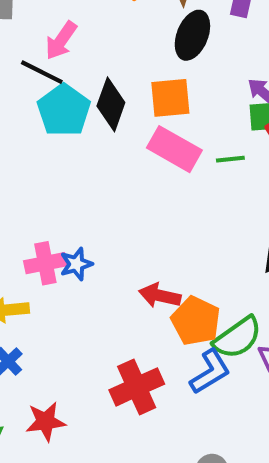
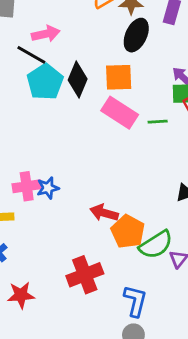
pink arrow: (61, 41) -> (46, 34), turned -140
blue L-shape: (210, 372) -> (135, 301), moved, turned -48

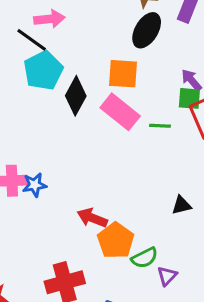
black diamond: (78, 79) -> (76, 96), moved
green semicircle: (156, 245) -> (144, 258), size x0.7

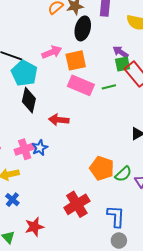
pink arrow: (49, 19) -> (52, 52), moved
black diamond: (76, 96) -> (29, 100), moved
red arrow: (92, 218) -> (59, 120), moved

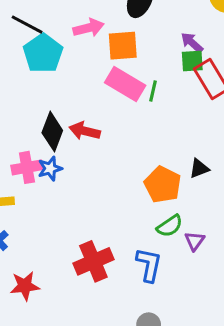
green line: (109, 87) -> (153, 91), moved, turned -72
black diamond: (29, 100) -> (52, 132), moved
orange pentagon: (102, 168) -> (163, 185), moved
blue L-shape: (116, 216) -> (149, 265), moved

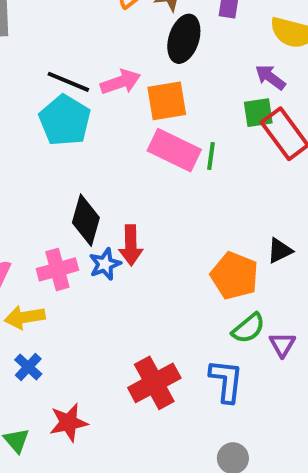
black line: (27, 25) -> (68, 82), moved
purple arrow: (192, 43) -> (270, 77), moved
red arrow: (85, 131) -> (131, 245), moved, turned -100
blue star: (50, 169) -> (105, 264), moved

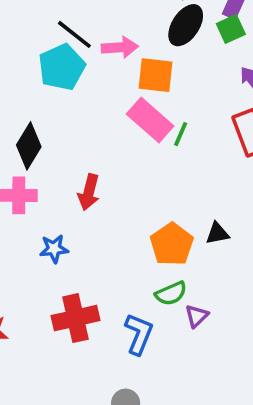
green square: (258, 113) -> (231, 29), moved, turned -32
black diamond: (86, 220) -> (29, 146), moved
blue star: (105, 264) -> (54, 249), moved

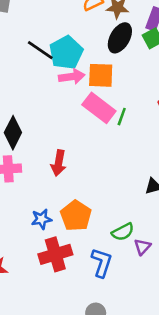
pink arrow: (120, 47) -> (72, 77), moved
cyan pentagon: (62, 67) -> (66, 53), moved
orange pentagon: (172, 244) -> (76, 216), moved
blue star: (54, 249) -> (42, 219), moved

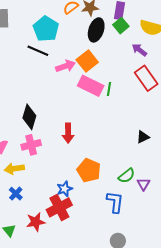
cyan pentagon: (66, 53) -> (46, 29), moved
orange square: (101, 75) -> (87, 61), turned -30
blue star: (42, 219) -> (65, 189), moved
red cross: (55, 254) -> (59, 207), moved

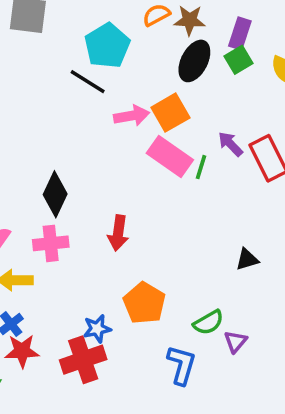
purple arrow: (139, 50) -> (230, 144), moved
red star: (36, 222) -> (22, 351), moved

